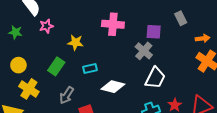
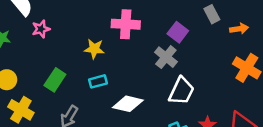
purple square: (154, 32) -> (178, 32), turned 35
orange arrow: (203, 38) -> (239, 29), moved
yellow star: (75, 42) -> (94, 49), moved

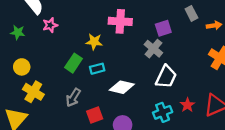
purple square: (178, 32) -> (163, 28), turned 35
green rectangle: (55, 80) -> (73, 63), moved

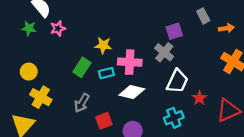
pink cross: (120, 21) -> (130, 62), moved
green star: (18, 32) -> (29, 28), moved
red star: (187, 105) -> (199, 98), moved

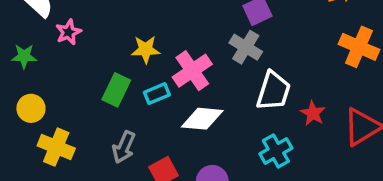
green star: (29, 28) -> (24, 56), moved
pink cross: (130, 62) -> (192, 71), turned -30

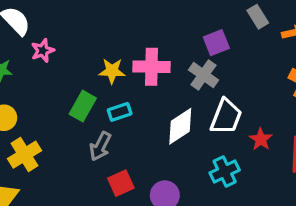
pink cross: (192, 71) -> (152, 67), moved, turned 32
white diamond: (202, 119) -> (180, 126), moved, turned -42
yellow cross: (56, 147) -> (25, 155), turned 32
gray arrow: (124, 147) -> (100, 146), moved

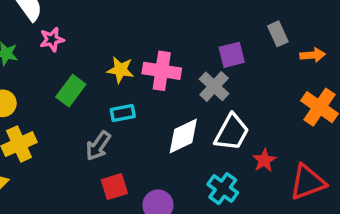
green rectangle: (83, 106) -> (71, 91), moved
cyan cross: (225, 171) -> (223, 189), turned -36

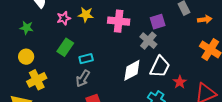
pink star: (52, 39) -> (64, 18), moved
yellow star: (120, 70) -> (86, 15), moved
pink cross: (162, 71) -> (119, 21), moved
cyan rectangle: (123, 113) -> (86, 59), moved

